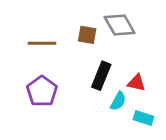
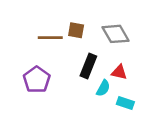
gray diamond: (120, 25) -> (116, 34), moved
brown line: (42, 43) -> (50, 38), moved

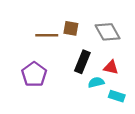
cyan semicircle: (103, 88) -> (96, 82), turned -133

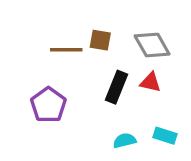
red triangle: (111, 67) -> (150, 82), moved
cyan semicircle: (96, 82) -> (125, 141), moved

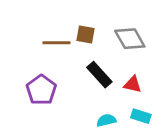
red triangle: (150, 82) -> (133, 84), moved
black rectangle: (116, 87) -> (99, 75), turned -64

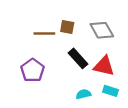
red triangle: (133, 84) -> (104, 66), size x1.5

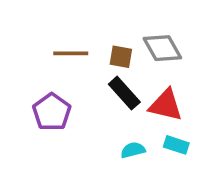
brown square: (67, 27) -> (121, 57), moved

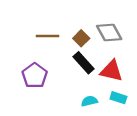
brown square: (121, 57) -> (81, 38), turned 35

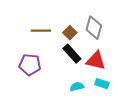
gray diamond: (109, 32) -> (94, 28), turned 45
purple pentagon: (35, 76) -> (30, 65), turned -30

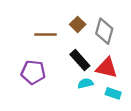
brown square: (70, 33) -> (78, 24), moved
cyan semicircle: (77, 87) -> (85, 83), moved

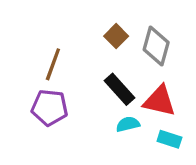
brown line: (45, 34) -> (53, 64), moved, turned -70

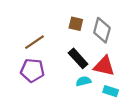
brown square: (116, 36) -> (76, 24), turned -32
brown line: (53, 64) -> (35, 42), turned 36

